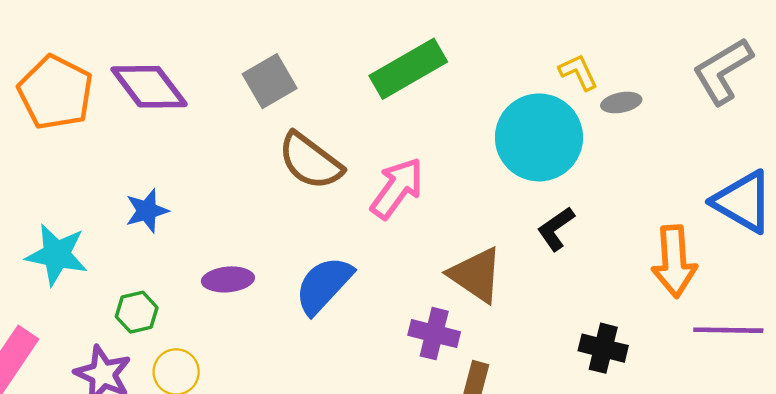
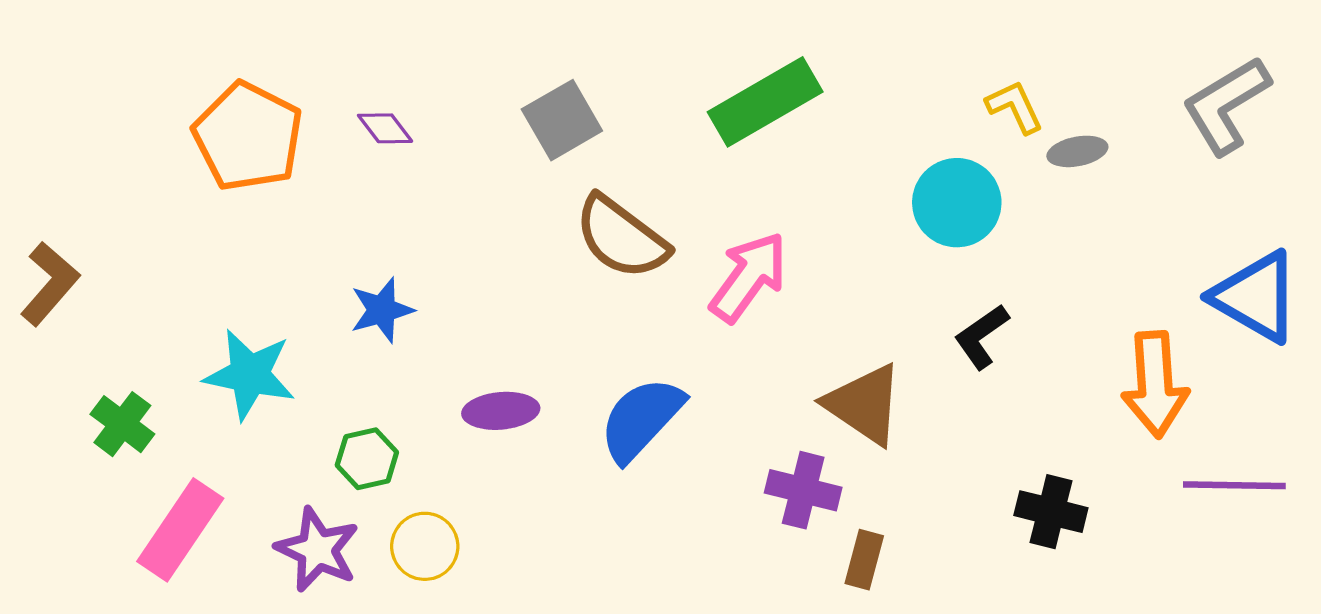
purple diamond: (149, 87) -> (385, 128), size x0.5
cyan circle: (539, 137) -> (957, 203), size x0.7

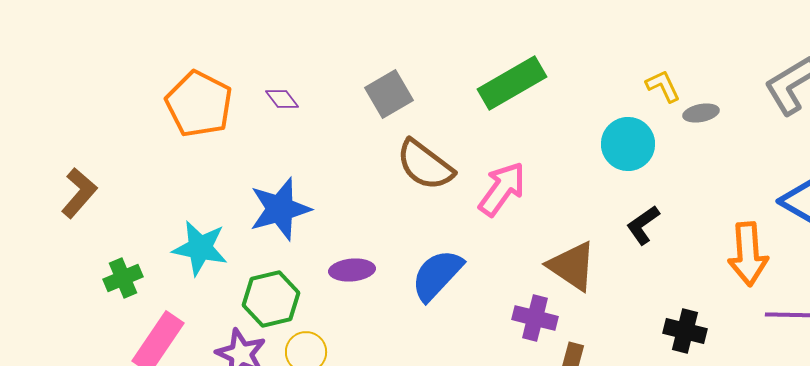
blue star: (382, 310) -> (280, 209), size x1.6
green cross: (122, 424) -> (123, 278), turned 30
green hexagon: (367, 459) -> (271, 299), size x1.5

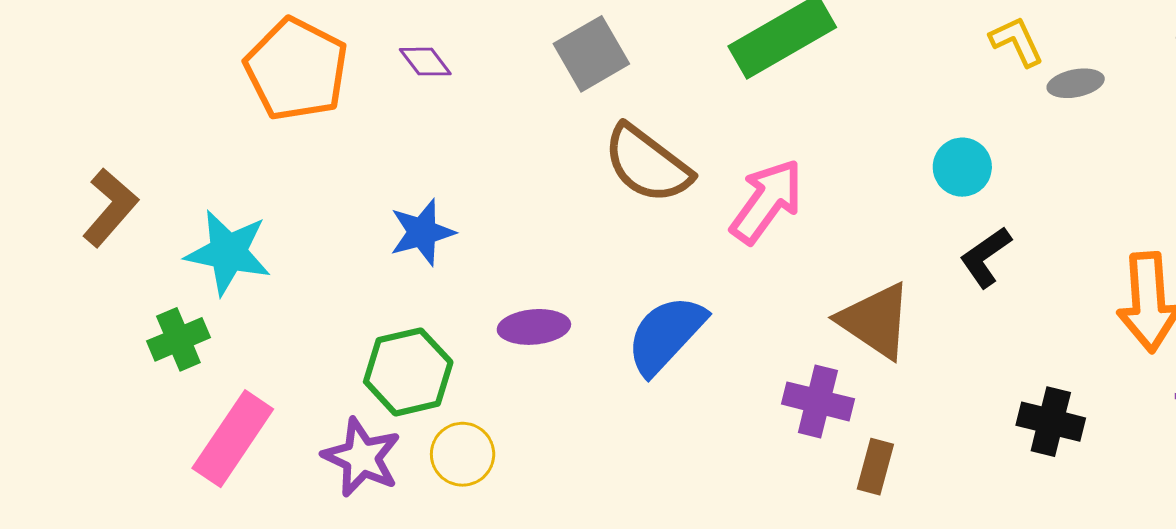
cyan circle: (628, 144) -> (962, 167), moved, size x0.7
blue star: (280, 209) -> (422, 232), size x0.7
cyan star: (200, 248) -> (228, 252), moved

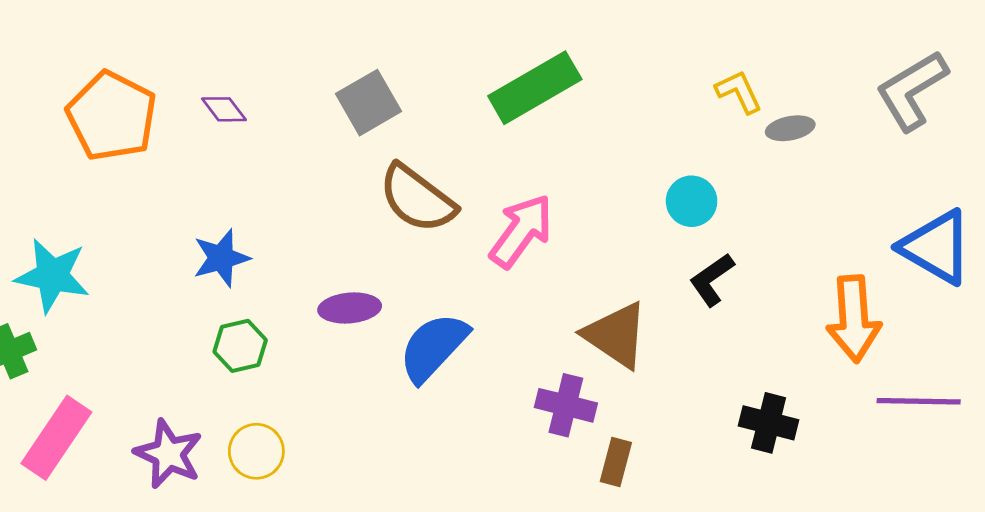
purple ellipse: (534, 327) -> (350, 308), moved
green hexagon: (408, 372) -> (240, 346), moved, size x0.7

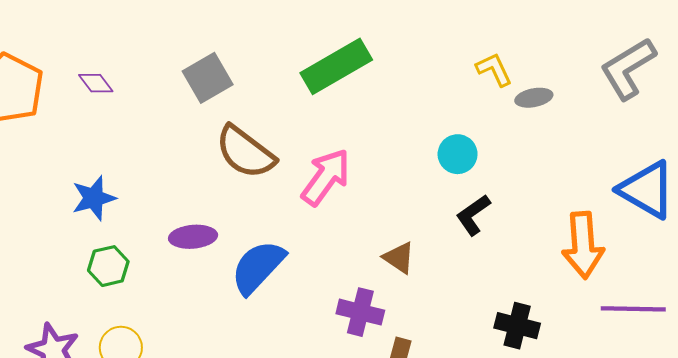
brown triangle: (616, 335) -> (399, 258), size x0.6

